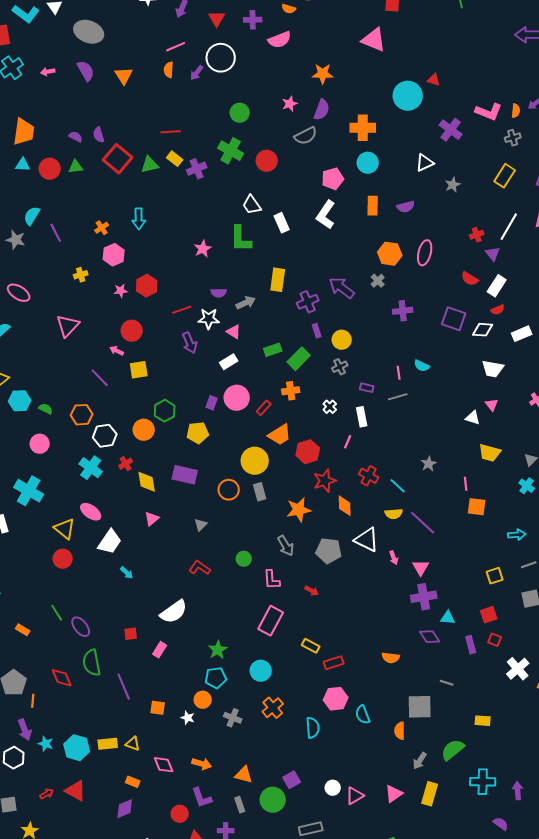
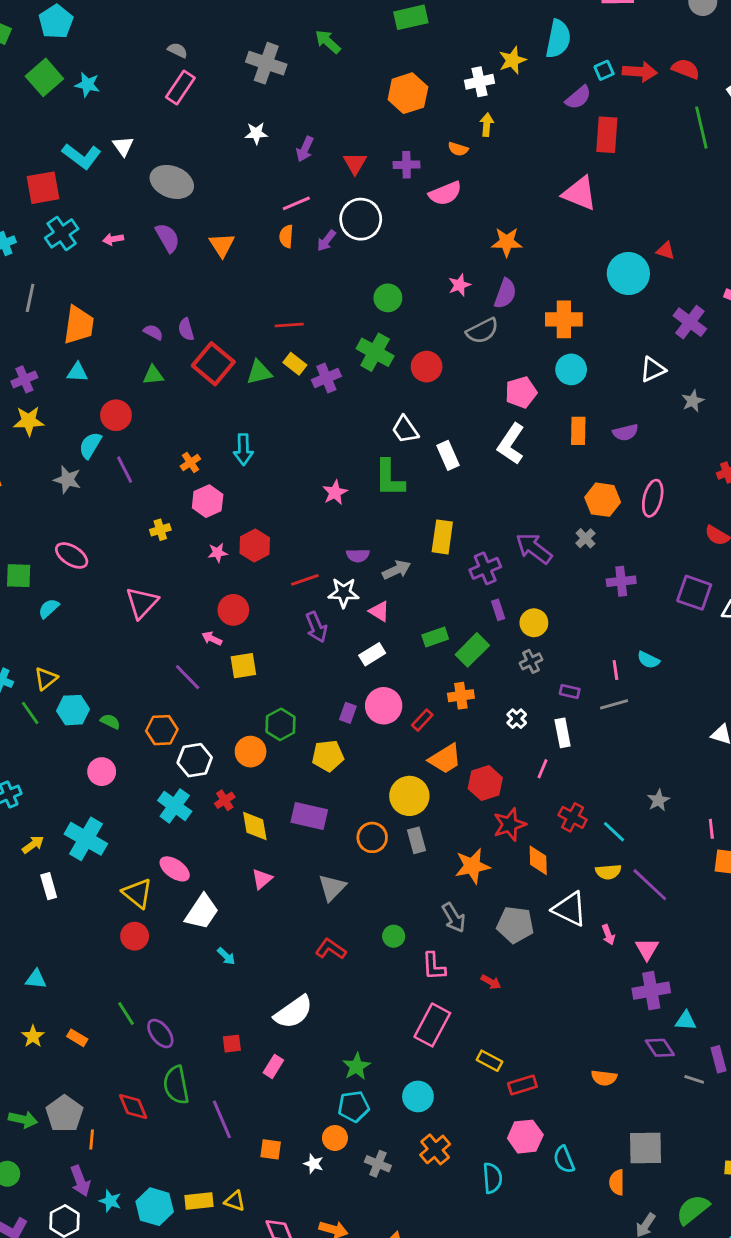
red circle: (50, 169) -> (116, 415), moved
gray triangle: (201, 525) -> (332, 888), size x1.5
gray line: (447, 683) -> (694, 1079), moved

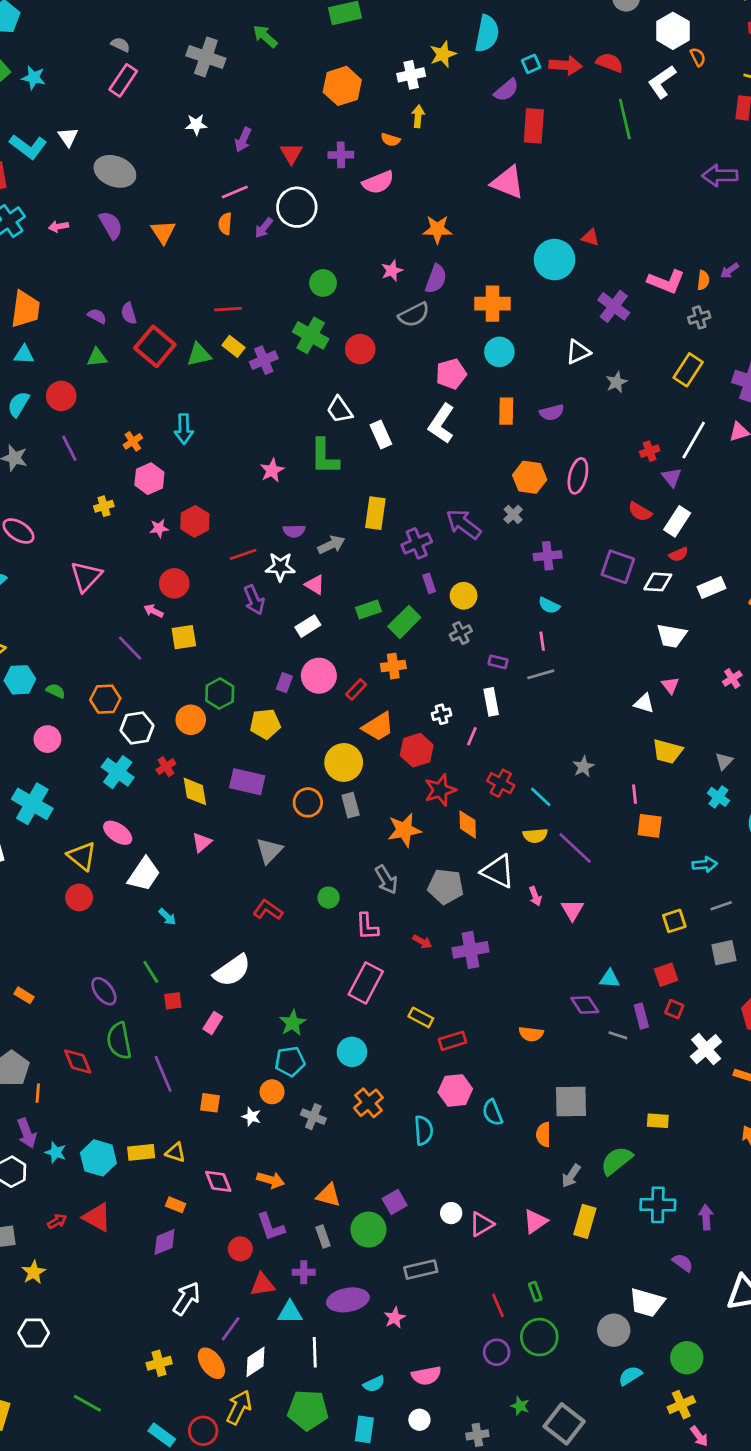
cyan semicircle: (90, 445) -> (18, 404), moved
cyan semicircle: (648, 660) -> (549, 605), moved
white cross: (517, 719) -> (442, 714), moved, turned 30
purple cross: (651, 991) -> (470, 950), moved
green line: (126, 1013) -> (151, 972), moved

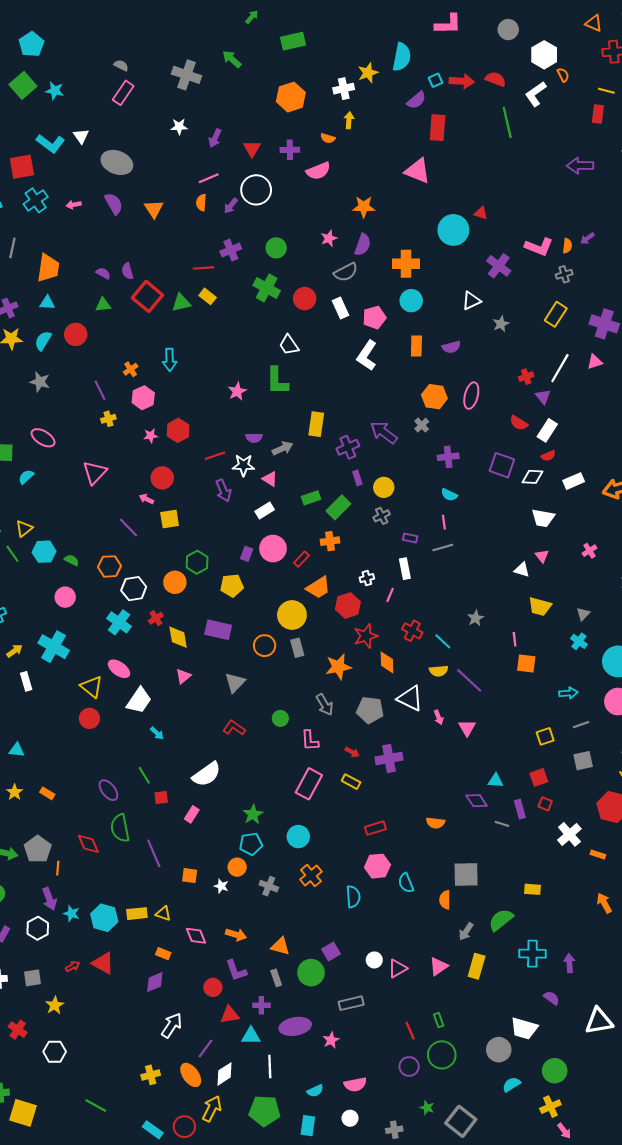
purple cross: (264, 360) -> (231, 250), moved
white rectangle: (381, 435) -> (341, 308), moved
purple line: (69, 448) -> (100, 390), moved
yellow rectangle: (421, 1017) -> (351, 782), moved

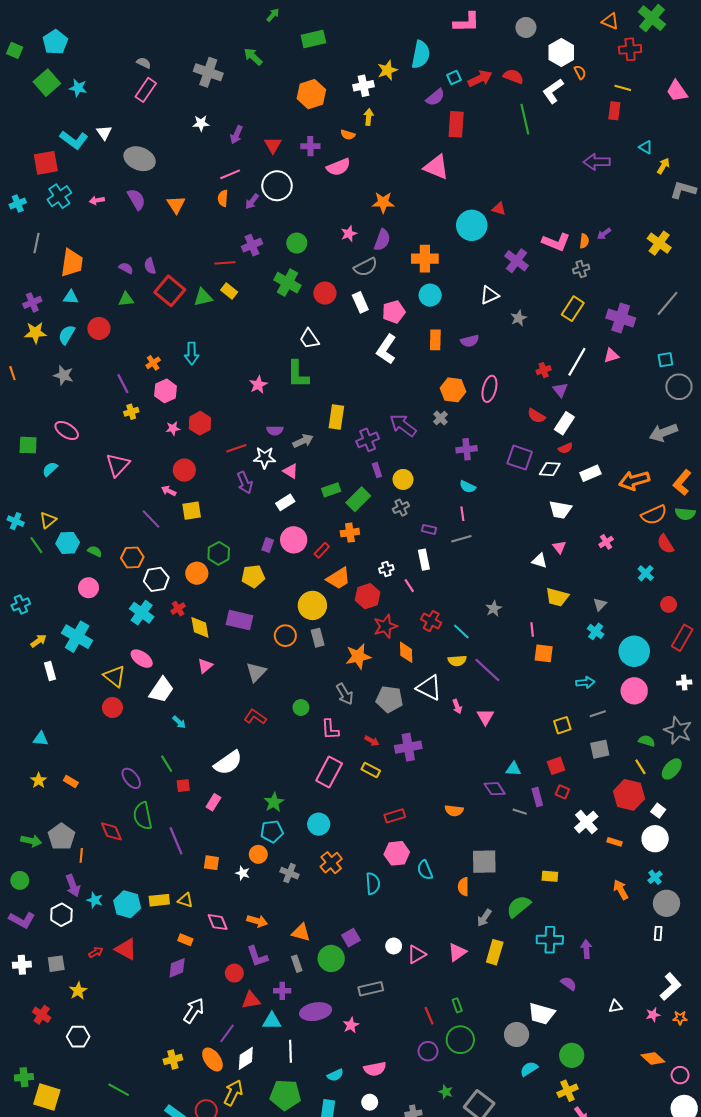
red arrow: (462, 81) -> (480, 78), turned -30
pink line: (390, 595) -> (409, 586), turned -56
white triangle: (599, 1021) -> (615, 1006), size x0.5

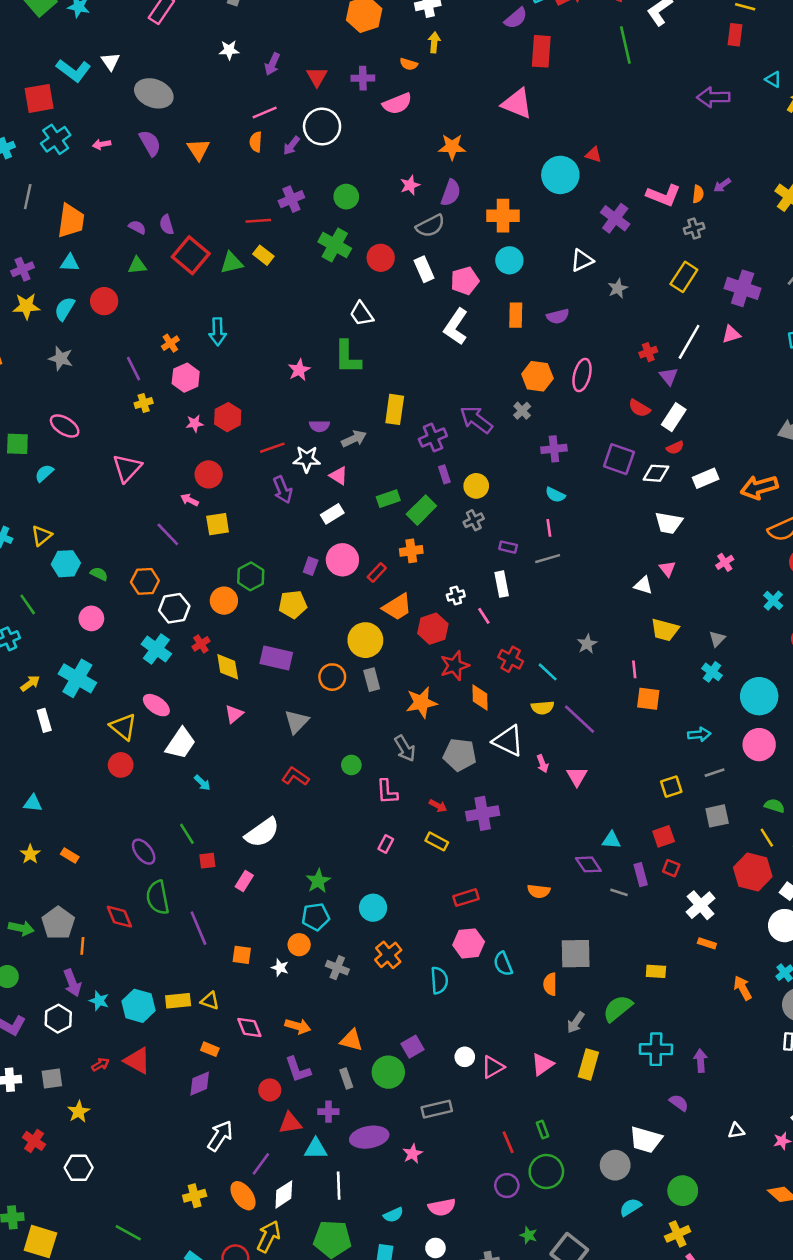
green line: (36, 545) -> (28, 604), moved
pink rectangle: (329, 772) -> (386, 844), size x0.5
orange rectangle: (614, 842) -> (707, 943), moved

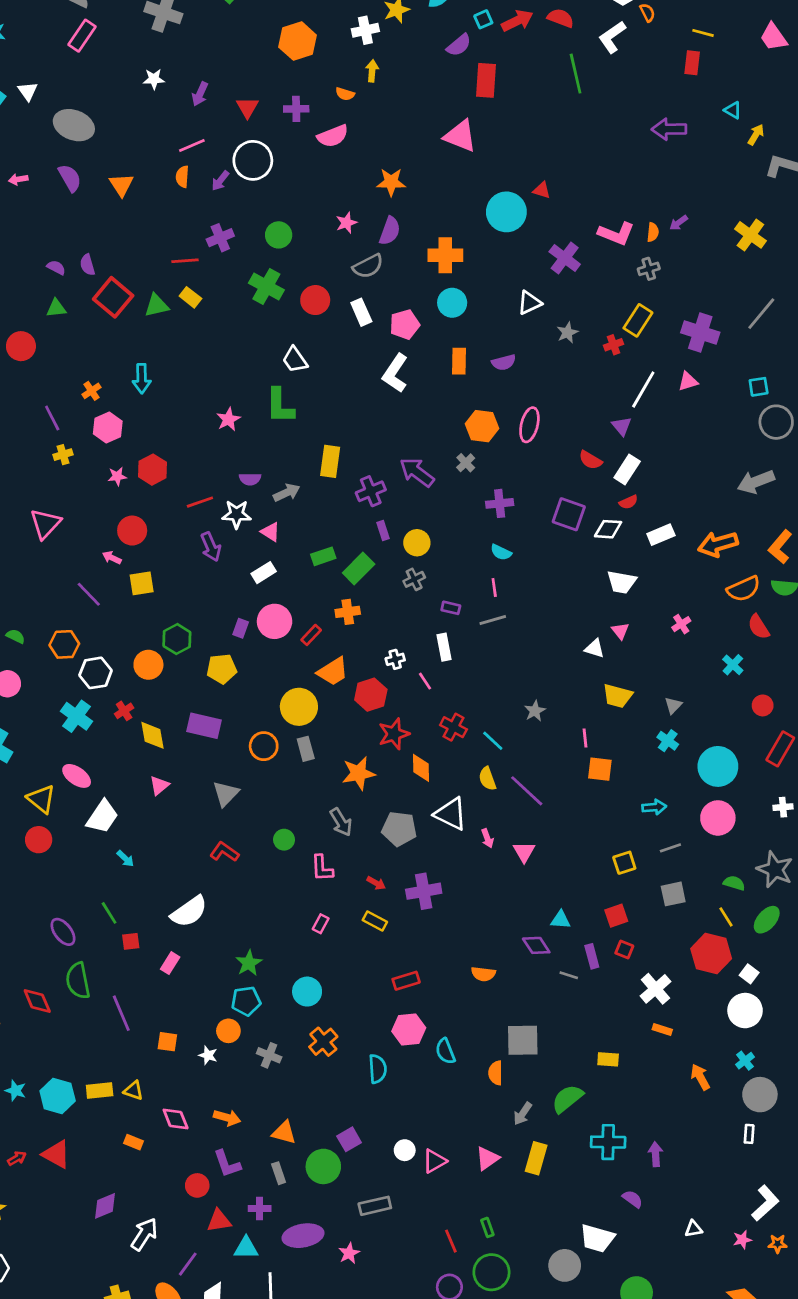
red cross: (648, 352) -> (613, 345), moved
yellow semicircle: (543, 708) -> (487, 779), turned 75
purple diamond: (200, 1084) -> (105, 1206), moved

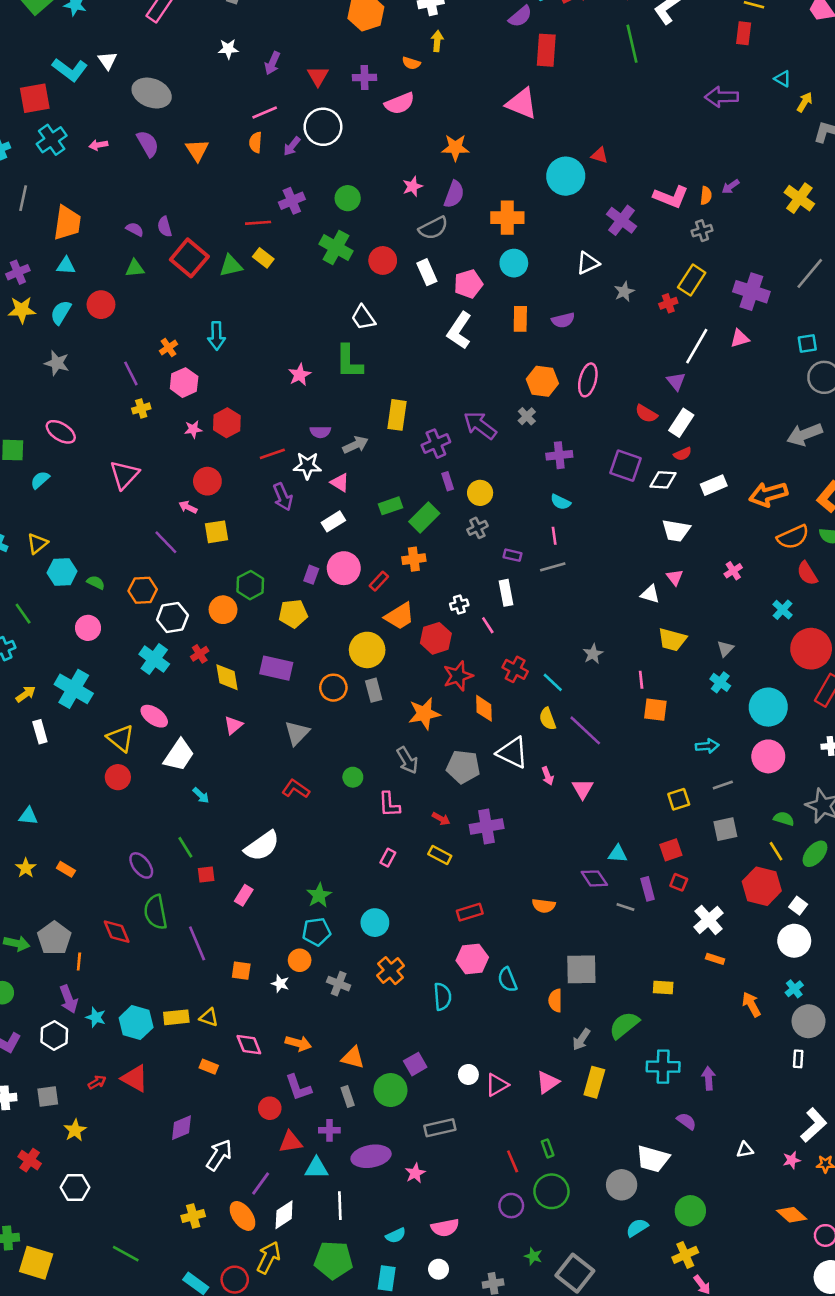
red circle: (763, 705) -> (811, 649), size x2.0

